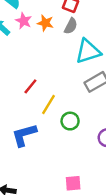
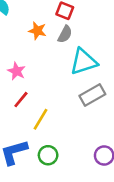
pink star: (24, 21) -> (17, 71), moved
green circle: (70, 121) -> (48, 155), moved

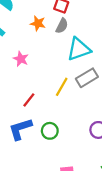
red line: (21, 100) -> (29, 100), moved
yellow line: (41, 119) -> (62, 87), moved

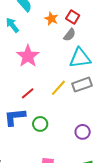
orange star: (38, 23) -> (51, 19), moved
pink star: (21, 59) -> (28, 56), size x1.6

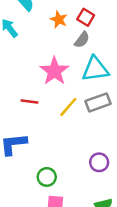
pink star: (28, 56) -> (54, 71), moved
red line: (28, 93) -> (30, 101), moved, turned 48
green circle: (40, 124) -> (47, 177), moved

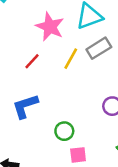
red line: (30, 101) -> (32, 61), turned -42

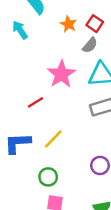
yellow line: (71, 59) -> (53, 139), moved

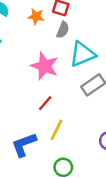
red line: (35, 102) -> (45, 103), moved

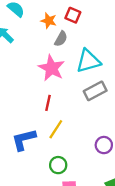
gray semicircle: (63, 30) -> (61, 39), moved
red line: (45, 103) -> (48, 103), turned -35

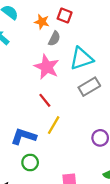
red line: (48, 103) -> (45, 100), turned -48
blue L-shape: (24, 140) -> (24, 136), turned 35
green circle: (58, 165) -> (30, 162), moved

